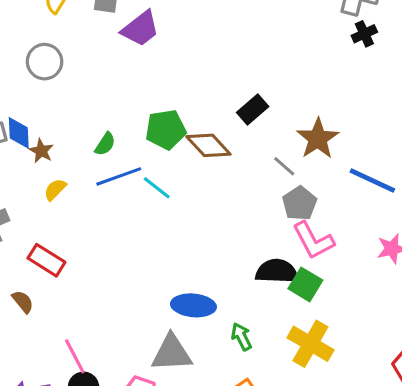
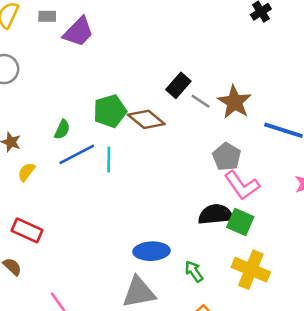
gray line: (284, 166) -> (201, 101), moved
cyan line: (157, 188) -> (109, 159), turned 60

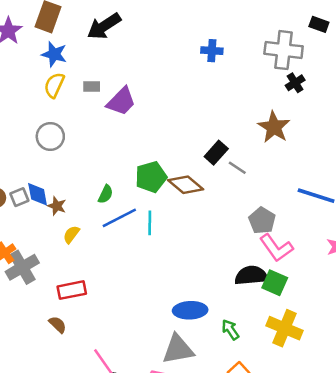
brown star: (234, 102) -> (274, 127), moved
red rectangle: (27, 230) -> (72, 290), turned -36

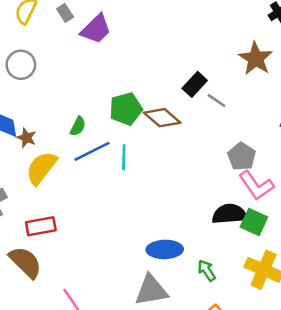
gray rectangle: (92, 86) -> (65, 13), turned 56
yellow semicircle: (71, 234) -> (41, 168), size x1.8
brown semicircle: (58, 325) -> (25, 262), size x1.8

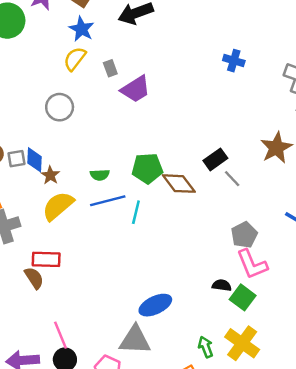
green semicircle: (78, 126) -> (100, 175), turned 48
black semicircle: (229, 214) -> (222, 285), size x0.6
blue ellipse: (165, 249) -> (155, 305), turned -36
brown semicircle: (25, 262) -> (34, 278), moved, size x0.7
green arrow: (207, 270) -> (206, 347), moved

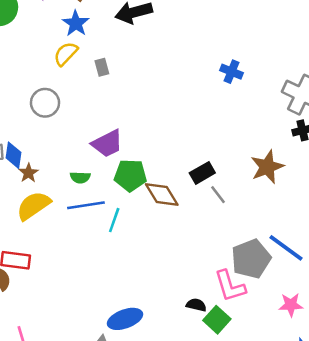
purple trapezoid: (135, 89) -> (107, 144), moved
gray pentagon: (244, 235) -> (251, 259), moved, size x1.4

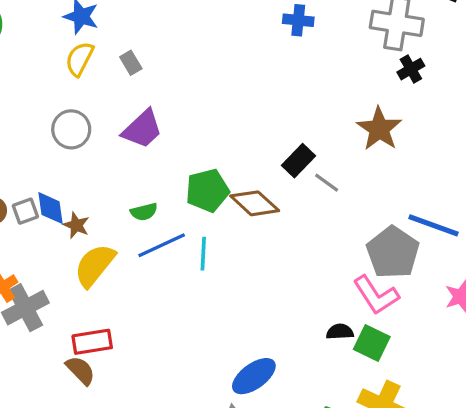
purple trapezoid: (107, 144) -> (142, 129), moved

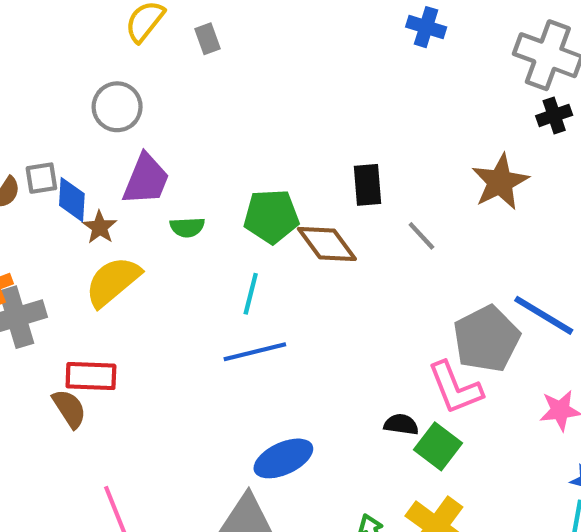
purple trapezoid: (142, 129) -> (146, 179), moved, turned -36
black rectangle: (299, 161) -> (368, 185), moved, turned -60
gray square: (25, 211) -> (41, 178), moved
blue line: (162, 245) -> (255, 352), moved

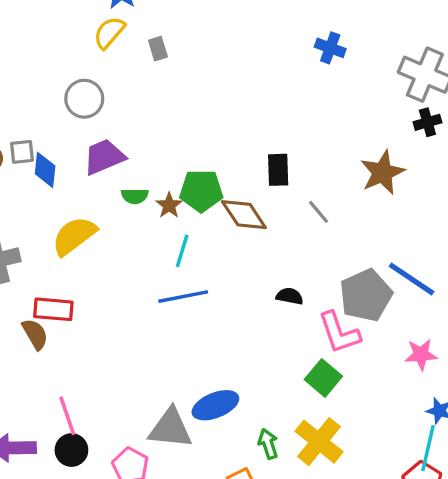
purple trapezoid: (146, 179) -> (104, 157), turned -138
brown star: (100, 227) -> (169, 205), moved
black semicircle: (401, 424) -> (290, 296), moved
blue ellipse: (283, 458) -> (215, 405), moved

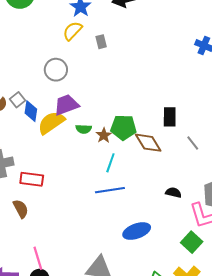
gray square: (22, 152) -> (17, 100), turned -35
yellow semicircle: (74, 236) -> (51, 123), moved
red rectangle: (53, 309) -> (32, 179), moved
blue ellipse: (215, 405) -> (137, 231), moved

